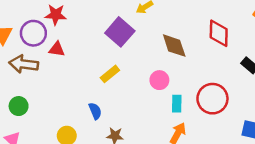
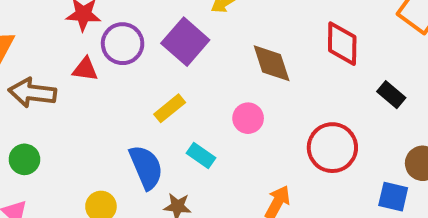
purple circle: (33, 33) -> (123, 44), moved
cyan rectangle: (177, 104) -> (201, 155), moved, turned -56
blue semicircle: (95, 111) -> (146, 167), size x1.6

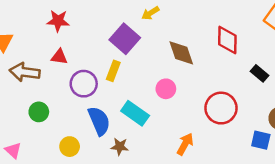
purple circle: (123, 44) -> (84, 84), moved
yellow rectangle: (170, 108) -> (113, 71), moved, turned -30
cyan rectangle: (201, 155) -> (135, 113), size x1.5
green circle: (24, 159) -> (39, 112), moved

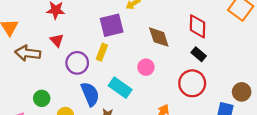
purple square: (125, 39) -> (112, 25), turned 35
red triangle: (59, 57) -> (57, 40), turned 40
black rectangle: (260, 73) -> (199, 54), moved
green circle: (39, 112) -> (42, 98), moved

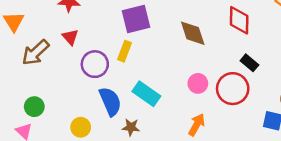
brown arrow: (28, 53) -> (36, 53), turned -50
black rectangle: (199, 54) -> (249, 63), moved
pink circle: (146, 67) -> (198, 83), moved
green circle: (42, 98) -> (34, 107), moved

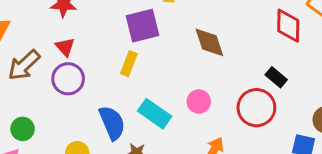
red diamond: (239, 20) -> (288, 26), moved
purple circle: (95, 64) -> (68, 79), moved
pink circle: (198, 83) -> (199, 102), moved

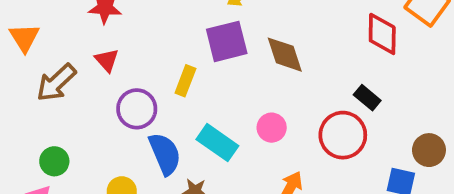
purple square: (143, 26) -> (227, 41), moved
purple circle: (68, 79) -> (137, 109), moved

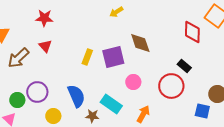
purple square: (227, 41) -> (113, 57), moved
purple circle: (137, 109) -> (37, 92), moved
cyan rectangle: (217, 143) -> (111, 104), moved

